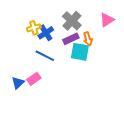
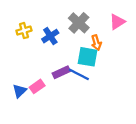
yellow cross: (34, 28) -> (24, 31), moved
purple rectangle: (71, 39) -> (61, 72), moved
blue line: (45, 56) -> (79, 74), moved

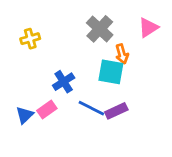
blue cross: (50, 36) -> (64, 82), moved
purple rectangle: (61, 72) -> (116, 111), moved
blue line: (79, 74) -> (91, 108), moved

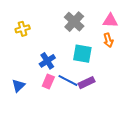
pink triangle: (148, 28) -> (110, 21), turned 35
orange arrow: (122, 54) -> (108, 40), moved
pink rectangle: (47, 109) -> (48, 82), moved, turned -32

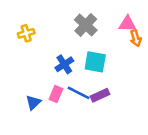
orange arrow: (108, 40) -> (136, 38), moved
blue cross: (47, 61) -> (64, 64), moved
blue triangle: (18, 86) -> (33, 102), moved

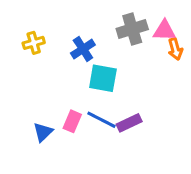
gray cross: (86, 25) -> (132, 29), moved, turned 30
cyan square: (95, 62) -> (103, 78), moved
blue cross: (64, 64) -> (83, 49), moved

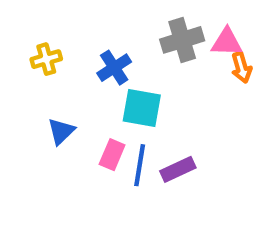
blue line: (101, 120) -> (140, 165), turned 72
pink rectangle: (72, 121) -> (112, 155), moved
blue triangle: (43, 132) -> (61, 131), moved

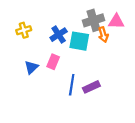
orange arrow: (242, 68) -> (103, 35), moved
cyan square: (142, 108) -> (79, 41), moved
pink rectangle: (112, 155) -> (53, 62), moved

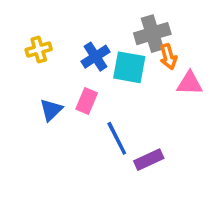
pink triangle: (116, 21) -> (190, 83), moved
blue line: (72, 85) -> (117, 138), turned -36
purple rectangle: (91, 87) -> (149, 160), moved

